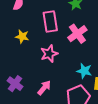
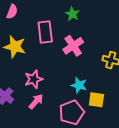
yellow star: (22, 36) -> (15, 47), size x1.5
pink star: (49, 54) -> (34, 79), moved

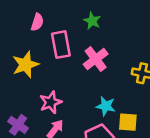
pink semicircle: (12, 12) -> (37, 22), moved
yellow star: (15, 47) -> (25, 65), turned -30

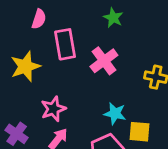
green star: (92, 21) -> (113, 18), moved

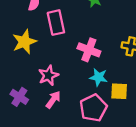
pink cross: (104, 61) -> (89, 50), moved, turned -30

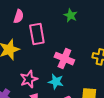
cyan star: (99, 77) -> (56, 82), moved

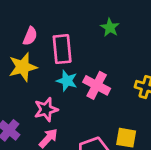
pink semicircle: (19, 16) -> (30, 36), moved
cyan star: (56, 82) -> (67, 81), moved

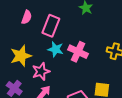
pink rectangle: (62, 49) -> (51, 26), turned 30
yellow star: (23, 67) -> (21, 56), moved

